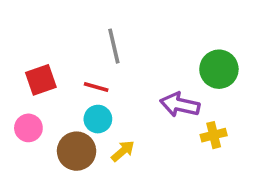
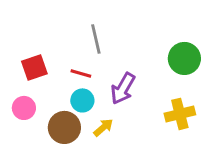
purple arrow: (180, 105) -> (123, 88), moved, turned -72
yellow cross: (214, 135) -> (180, 114), size x1.4

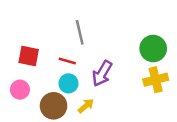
red square: (34, 67) -> (29, 56), turned 30
yellow cross: (180, 114) -> (156, 80), moved

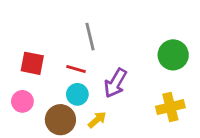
yellow cross: (156, 80) -> (170, 107), moved

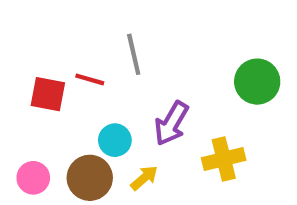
red line: (76, 69) -> (90, 79), moved
pink circle: (22, 101) -> (33, 178), moved
yellow cross: (170, 107) -> (224, 159), moved

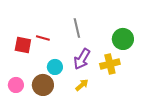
gray line: (134, 54) -> (77, 28), moved
yellow cross: (224, 159) -> (110, 64), moved
yellow arrow: (144, 178) -> (82, 85), moved

